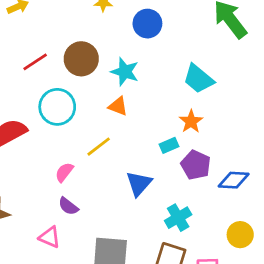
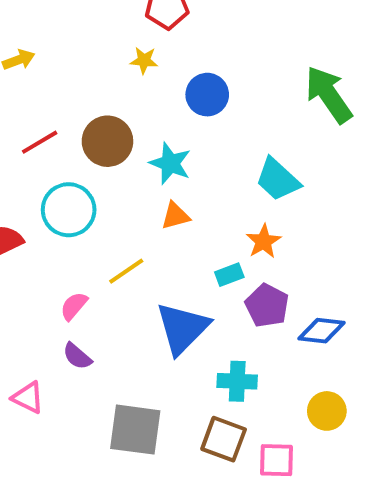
orange triangle: (118, 106) -> (175, 216), moved, turned -40
blue triangle: (139, 183) -> (182, 328), size x1.4
cyan cross: (178, 218) -> (237, 381), turned 30
pink triangle: (50, 237) -> (28, 397), moved

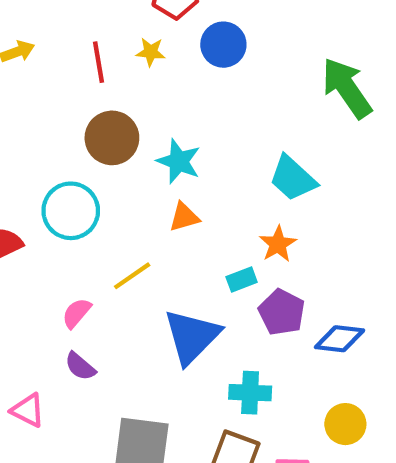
blue circle: (207, 95) -> (223, 45), moved
red line: (40, 142) -> (99, 62), moved, turned -69

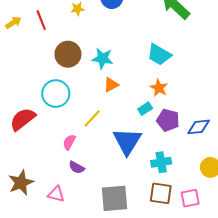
red line: (99, 62) -> (41, 20), moved

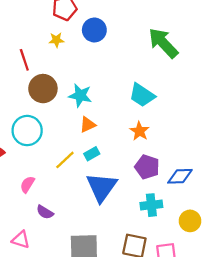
red line: (41, 20) -> (24, 60), moved
cyan rectangle: (145, 109) -> (92, 154), moved
pink semicircle: (69, 142) -> (27, 184), moved
cyan cross: (161, 162) -> (151, 205), moved

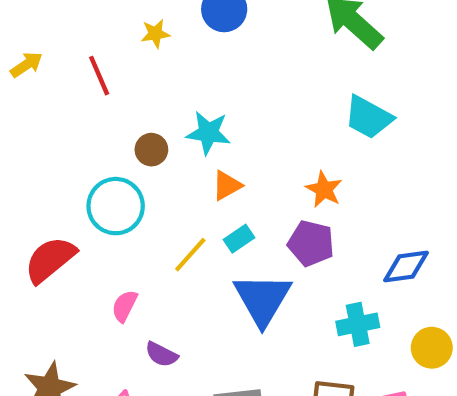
brown circle: (43, 89) -> (151, 150), moved, size x0.6
cyan trapezoid: (142, 95) -> (368, 117), moved
purple pentagon: (147, 167) -> (311, 243), moved

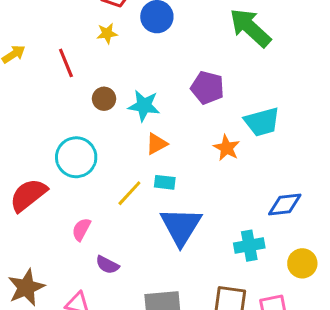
cyan trapezoid: (368, 117) -> (262, 122), moved, turned -45
brown circle: (151, 150) -> (104, 99), moved
cyan rectangle: (239, 239) -> (165, 182), turned 40
purple pentagon: (311, 243) -> (207, 88), moved

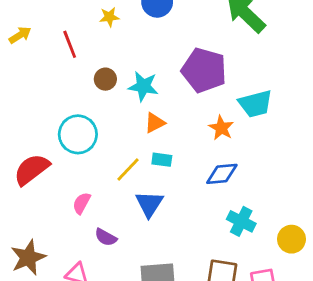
purple pentagon: (207, 88) -> (204, 70), size x1.4
blue diamond: (285, 204) -> (222, 174), moved
blue triangle: (181, 226) -> (149, 204), moved, size x0.7
cyan cross: (249, 246) -> (241, 221), turned 36

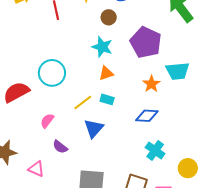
brown circle: (105, 79) -> (109, 17), moved

